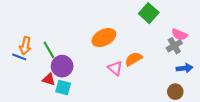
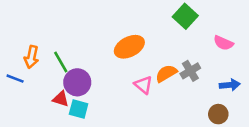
gray cross: (174, 46) -> (190, 71), moved
blue line: (19, 57) -> (15, 79), moved

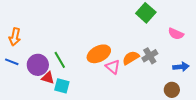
orange ellipse: (129, 47) -> (99, 54), moved
orange arrow: (32, 57) -> (15, 37), moved
green line: (61, 62) -> (60, 60), moved
purple circle: (77, 82) -> (38, 65), moved

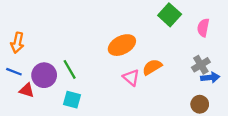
pink semicircle: (176, 34) -> (203, 28), moved, turned 77
orange ellipse: (99, 54) -> (122, 45), moved
gray cross: (150, 56) -> (201, 65), moved
red triangle: (48, 78) -> (27, 90), moved

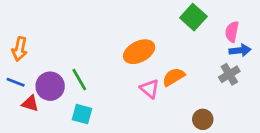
blue arrow: (210, 78) -> (240, 50), moved
brown circle: (200, 104) -> (203, 119), moved

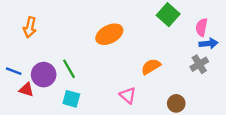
orange arrow: (20, 49) -> (30, 27), moved
orange ellipse: (139, 52) -> (109, 34), moved
pink triangle: (150, 89) -> (128, 95), moved

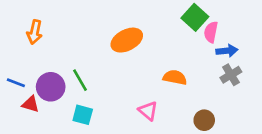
pink semicircle: (202, 27) -> (211, 32), moved
blue arrow: (208, 43) -> (227, 51), moved
orange semicircle: (151, 67) -> (175, 77), turned 42

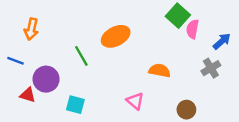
blue arrow: (227, 51) -> (222, 41), moved, turned -36
green line: (80, 80) -> (81, 56), moved
blue line: (16, 83) -> (16, 61), moved

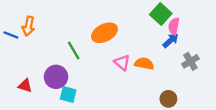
blue arrow: (222, 41) -> (171, 40), moved
blue line: (16, 61) -> (11, 35), moved
purple circle: (46, 79) -> (56, 77), moved
pink triangle: (135, 101) -> (122, 63), moved

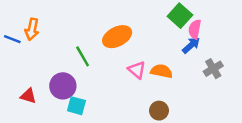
brown circle: (168, 99) -> (159, 111), moved

